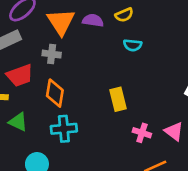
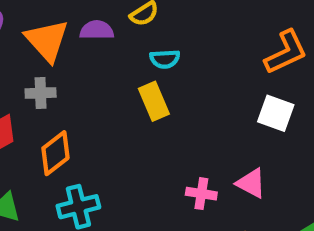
orange diamond: (55, 93) -> (55, 153), turned 52
yellow rectangle: (118, 99) -> (154, 101), moved

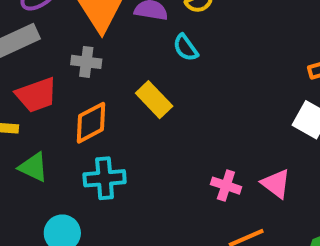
cyan semicircle: (165, 59) -> (186, 48), moved, turned 48
yellow rectangle: (154, 101) -> (154, 100), moved, turned -30

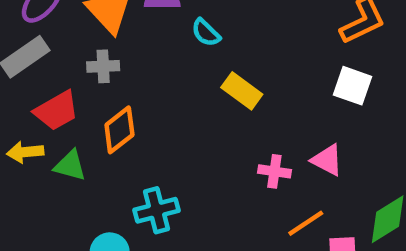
yellow rectangle: (154, 100) -> (242, 91), moved
green triangle: (33, 167) -> (70, 166), moved
cyan cross: (105, 178) -> (157, 210), moved

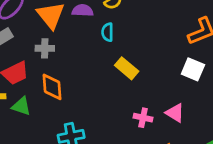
cyan semicircle: (206, 33) -> (107, 32), turned 42
orange diamond: (119, 130) -> (52, 87), turned -60

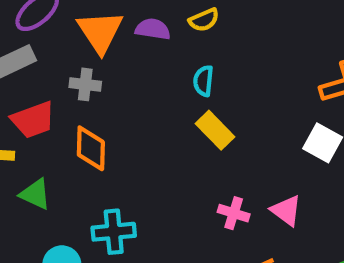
cyan semicircle: (107, 32) -> (203, 81), moved
green triangle: (21, 106) -> (35, 194), moved

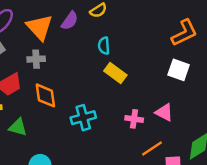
purple semicircle: (153, 29) -> (70, 21), turned 126
cyan cross: (114, 232) -> (83, 118), moved

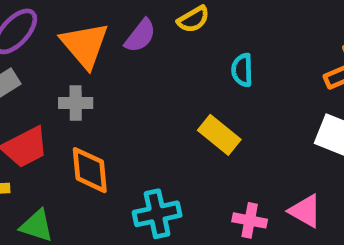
cyan semicircle: (104, 46) -> (242, 70), moved

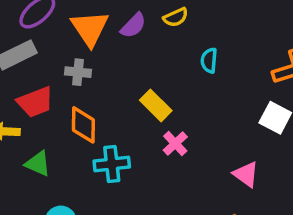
yellow rectangle: (219, 135) -> (156, 105), moved
cyan cross: (157, 214) -> (112, 164), moved
pink cross: (250, 220) -> (175, 143), moved, turned 30

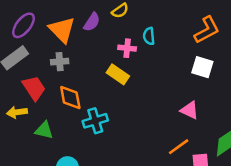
red trapezoid: (35, 102) -> (34, 88), turned -92
pink cross: (175, 143) -> (127, 48), moved, turned -30

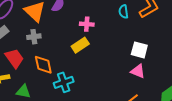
cyan semicircle: (149, 36) -> (123, 12), moved
white square: (202, 67) -> (139, 50), moved
yellow rectangle: (118, 74) -> (80, 45), turned -66

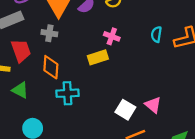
white square: (139, 50) -> (125, 110), moved

